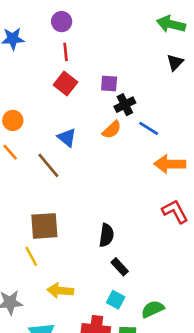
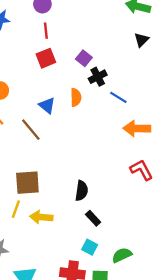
red square: (66, 84) -> (46, 58), turned 30
purple square: (109, 84) -> (84, 58), turned 35
orange semicircle: (112, 130) -> (76, 97), moved, turned -48
yellow line: (31, 256) -> (16, 209), turned 48
yellow arrow: (60, 291) -> (41, 217), moved

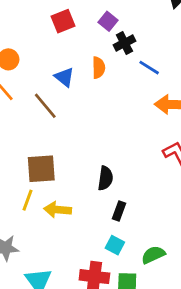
black rectangle: (93, 218) -> (119, 211), turned 63

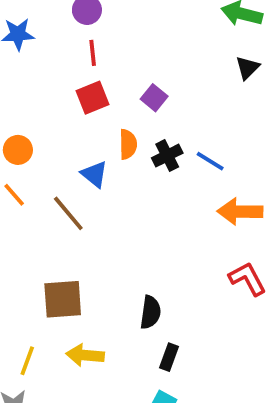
black cross: (124, 43) -> (167, 156), moved
orange semicircle: (99, 68) -> (128, 144), moved
yellow line: (28, 200) -> (27, 361), moved

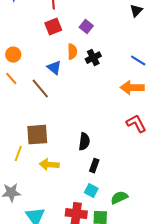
blue line: (210, 161) -> (138, 61), moved
yellow line: (27, 361) -> (18, 154), moved

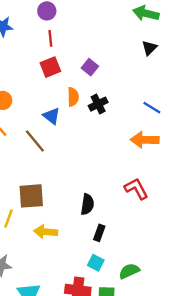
red L-shape: (136, 124) -> (136, 189), moved

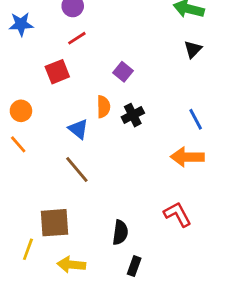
red line: (50, 38) -> (77, 38), turned 63
red square: (50, 67) -> (57, 72), moved
blue line: (152, 108) -> (196, 119), turned 30
brown line: (35, 141) -> (77, 170), moved

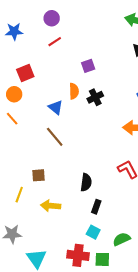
red square: (57, 72) -> (25, 73), moved
purple square: (123, 72) -> (88, 66), turned 32
brown square: (55, 223) -> (38, 175), size x0.6

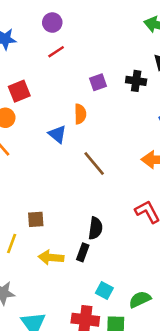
black cross: (95, 97) -> (136, 81), moved, turned 35
brown line: (55, 137) -> (94, 163), moved
black rectangle: (96, 207) -> (83, 252), moved

